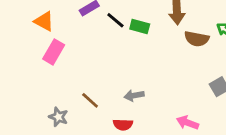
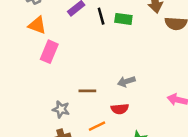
black line: (115, 20) -> (101, 16), turned 42
brown line: (90, 100) -> (87, 91), turned -35

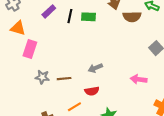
black line: (101, 16) -> (70, 16), turned 32
gray star: (61, 109) -> (42, 77), moved

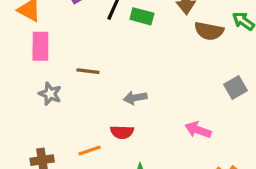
pink rectangle: (30, 49) -> (40, 46), turned -30
brown line: (64, 79) -> (88, 71), moved

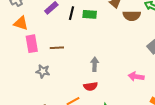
brown line: (88, 71) -> (57, 48), moved
gray arrow: (135, 98) -> (95, 64), turned 112

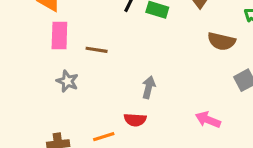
brown semicircle: (132, 16) -> (221, 41), moved

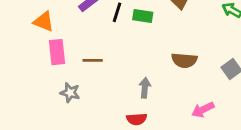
brown semicircle: (221, 41) -> (184, 60), moved
pink arrow: (208, 120) -> (203, 110), turned -40

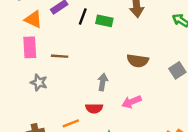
orange triangle: (44, 22) -> (33, 19), moved
pink arrow: (203, 110) -> (132, 102), moved

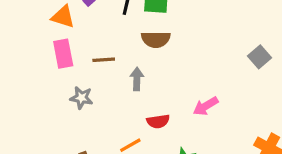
brown semicircle: (138, 61) -> (156, 39), moved
gray arrow: (103, 82) -> (137, 79), moved

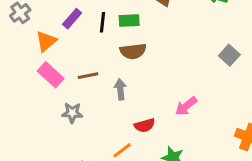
orange triangle: (63, 17) -> (46, 41), turned -50
pink rectangle: (63, 54) -> (51, 75), turned -30

